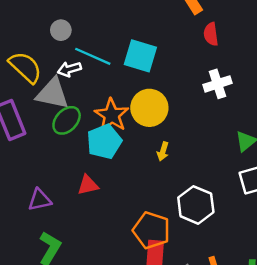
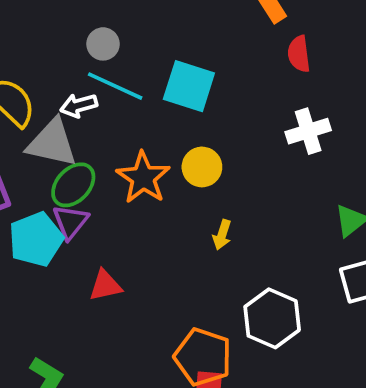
gray circle: (61, 30) -> (103, 44), moved
yellow circle: (149, 108) -> (202, 167), size x0.7
cyan pentagon: (104, 142) -> (36, 239), moved
purple triangle: (40, 200) -> (70, 222), moved, turned -40

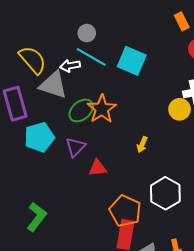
yellow circle: (202, 167) -> (180, 109), moved
green ellipse: (73, 185) -> (81, 110), moved
purple triangle: (70, 222) -> (75, 147), moved
red triangle: (105, 286) -> (98, 168), moved

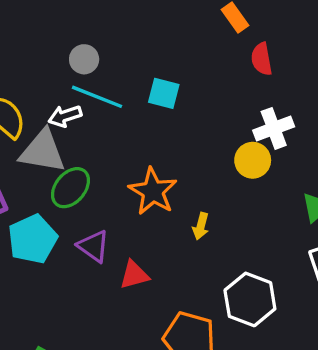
cyan square: (132, 61) -> (164, 93), size x0.7
orange star: (102, 109) -> (153, 191), moved
green ellipse: (81, 110) -> (70, 188), moved
purple triangle: (75, 147) -> (93, 246), turned -30

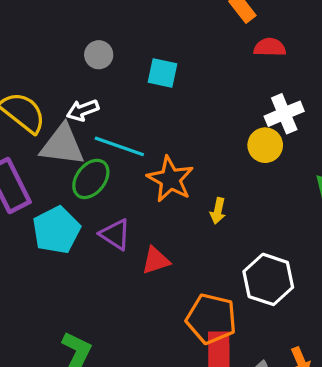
red semicircle: (262, 59) -> (270, 47), turned 104
cyan square: (164, 93) -> (163, 73), moved
cyan line: (97, 97) -> (119, 146), moved

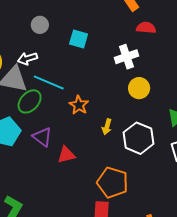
white cross: (284, 114) -> (126, 57), moved
orange star: (170, 179) -> (79, 105), size x0.7
white hexagon: (268, 279) -> (138, 138), moved
orange pentagon: (211, 319) -> (113, 183), moved

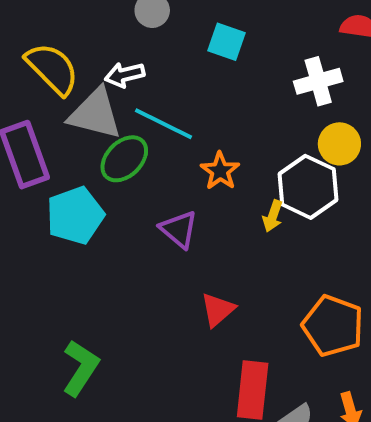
purple triangle: (42, 137) -> (179, 229), moved
white hexagon: (138, 138) -> (308, 187), moved
red triangle: (66, 155) -> (218, 310), moved, turned -30
orange pentagon: (113, 183) -> (333, 326), moved

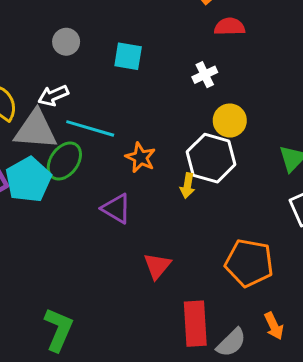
white cross: (318, 81) -> (205, 75), size x0.7
cyan pentagon: (75, 215) -> (28, 180), moved

